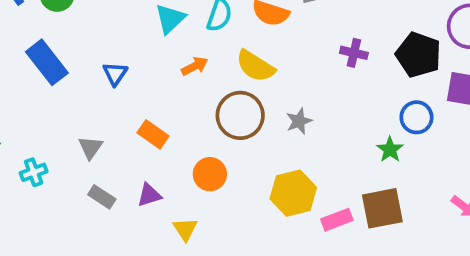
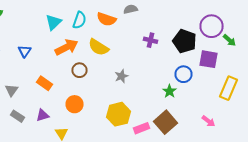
orange arrow: (195, 66) -> (66, 47), size x1.6
brown circle: (240, 115) -> (80, 70), moved, size x0.6
brown square: (382, 208) -> (166, 122), turned -30

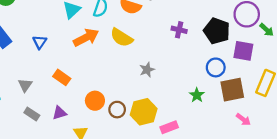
brown circle: (80, 70) -> (117, 110), moved
green star: (170, 91) -> (197, 95), moved
brown square: (166, 122) -> (232, 90), moved, turned 30

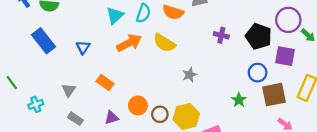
purple triangle: (60, 113) -> (112, 118), moved

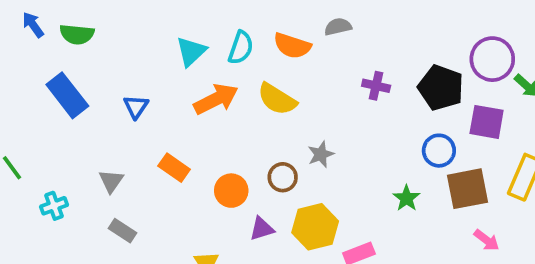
orange circle: (138, 106) -> (231, 191), moved
brown circle: (160, 114) -> (283, 177), moved
purple triangle: (112, 118) -> (262, 229), moved

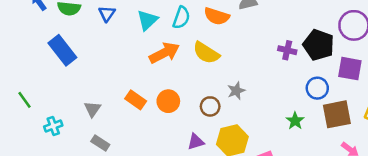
purple cross: (376, 86) -> (287, 50), moved
blue triangle: (136, 107) -> (107, 14), moved
orange circle: (231, 191) -> (168, 101), moved

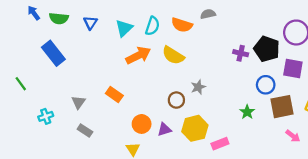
green line: (25, 100) -> (21, 84), moved
orange circle: (168, 101) -> (142, 124), moved

